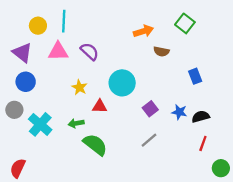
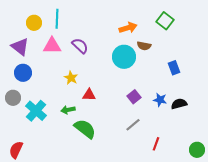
cyan circle: (122, 83) -> (124, 57), moved
red line: (203, 143) -> (156, 144), moved

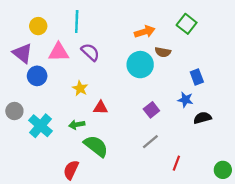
cyan line: (57, 19) -> (77, 22), moved
blue circle: (23, 73) -> (37, 76), moved
blue star: (160, 100) -> (185, 100), moved
red semicircle: (16, 150) -> (71, 170), moved

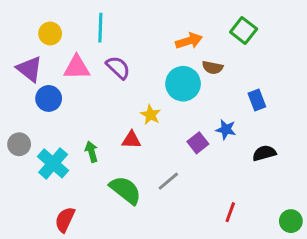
yellow star: (80, 88) -> (151, 115), moved
blue star: (185, 100) -> (226, 129), moved
green arrow: (77, 125) -> (91, 152), moved, turned 84
gray line: (150, 142) -> (168, 181), moved
red semicircle: (71, 170) -> (65, 220), moved

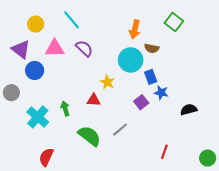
cyan line: (100, 28) -> (72, 20), turned -42
orange arrow: (189, 41) -> (135, 29), turned 120
blue rectangle: (257, 100) -> (151, 77), moved
gray circle: (19, 144) -> (11, 93), moved

